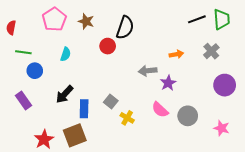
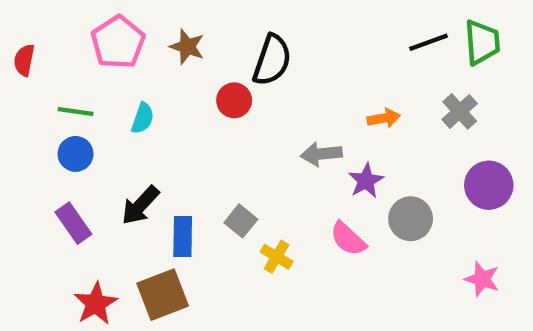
green line: (23, 52) -> (76, 111), moved
purple rectangle: (23, 100) -> (73, 223), moved
gray circle: (188, 116) -> (411, 219), moved

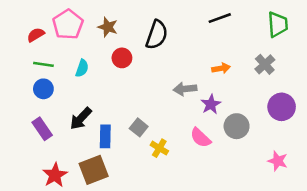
black line: (428, 42) -> (220, 18), moved
red semicircle: (24, 60) -> (36, 35), moved, turned 48
red circle: (234, 100) -> (122, 58), moved

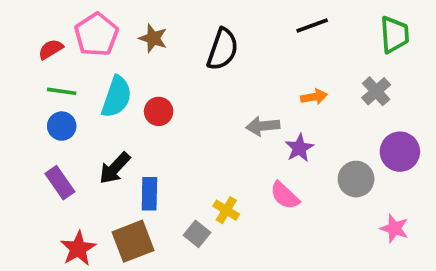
red circle: (122, 58) -> (159, 111), moved
cyan semicircle: (82, 68) -> (117, 97), size x1.6
gray circle: (237, 126) -> (356, 179), moved
gray square: (139, 127) -> (197, 234), moved

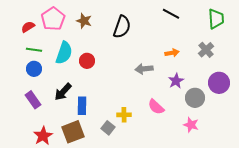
black line: (312, 25) -> (171, 14), turned 48
purple star: (299, 148) -> (176, 81), moved
yellow cross: (226, 210) -> (124, 115), turned -32
pink star: (394, 228) -> (191, 125), moved

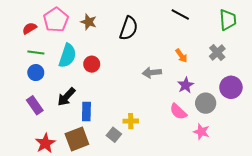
orange arrow: (172, 53) -> (181, 56), turned 64
pink semicircle: (156, 107) -> (178, 112), moved

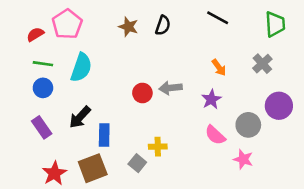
brown star: (89, 22) -> (128, 27), moved
black semicircle: (129, 28) -> (163, 25), moved, size x0.7
red circle: (92, 64) -> (142, 93), moved
gray arrow: (152, 73) -> (170, 88), moved
purple star: (186, 85) -> (211, 99), moved

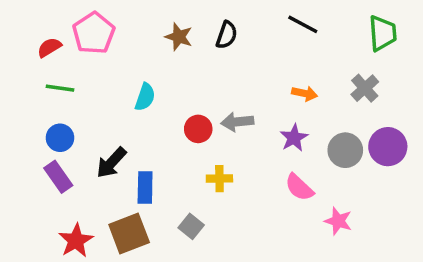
cyan semicircle: (81, 67) -> (145, 97), moved, size x0.7
orange arrow: (219, 67) -> (305, 93), turned -42
blue circle: (43, 88) -> (60, 138), moved
gray circle: (248, 125) -> (345, 150), moved
yellow cross: (158, 147) -> (219, 179), moved

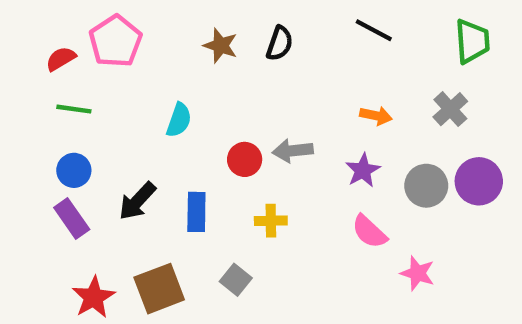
blue rectangle: (145, 187) -> (196, 212), moved

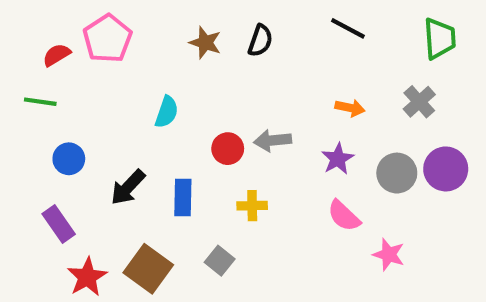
green line: (74, 109) -> (40, 102), moved
purple rectangle: (72, 219) -> (59, 224), moved
brown square: (159, 289) -> (148, 269), turned -33

